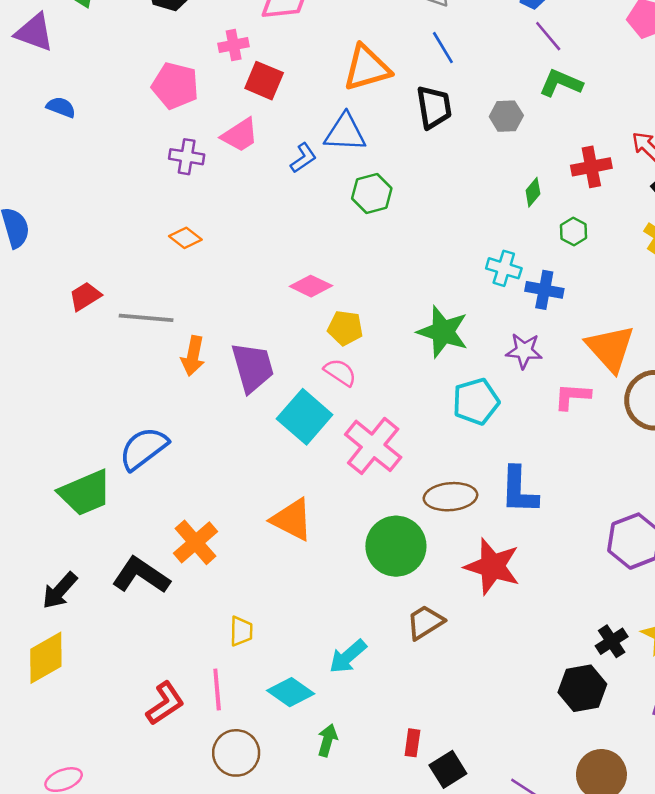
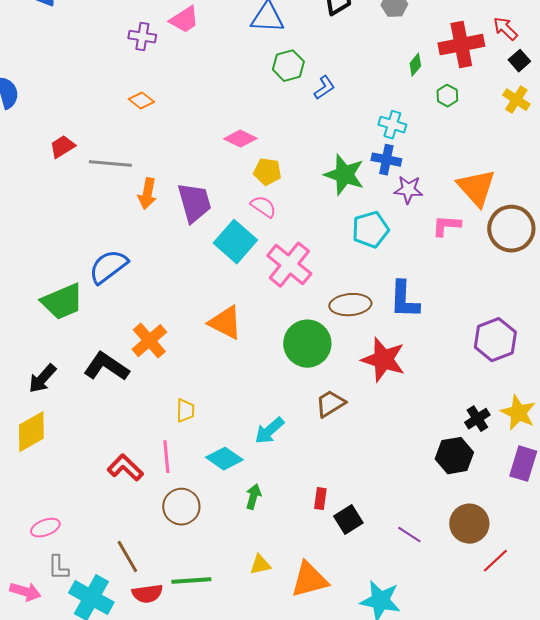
blue L-shape: (303, 158) -> (324, 88), moved
red cross: (591, 167) -> (461, 45), size x1.4
blue cross: (544, 290) -> (386, 160), moved
red L-shape: (165, 703) -> (125, 468), turned -102

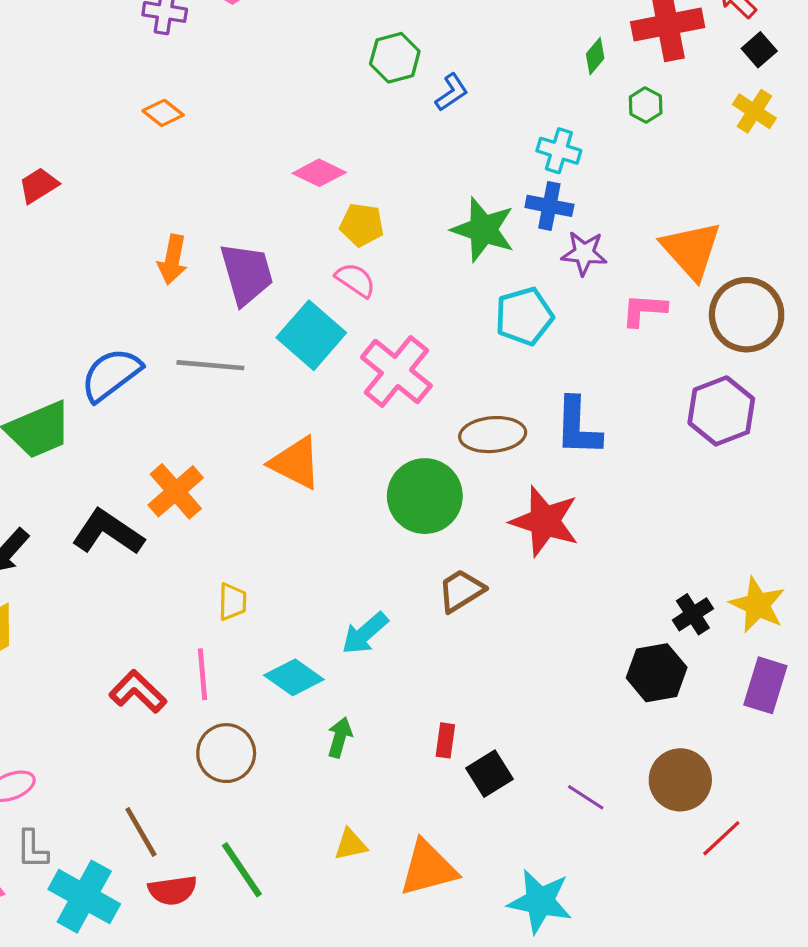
gray line: (110, 164) -> (210, 365), moved
purple hexagon: (495, 340) -> (721, 411), moved
green line: (191, 581) -> (242, 870), turned 60

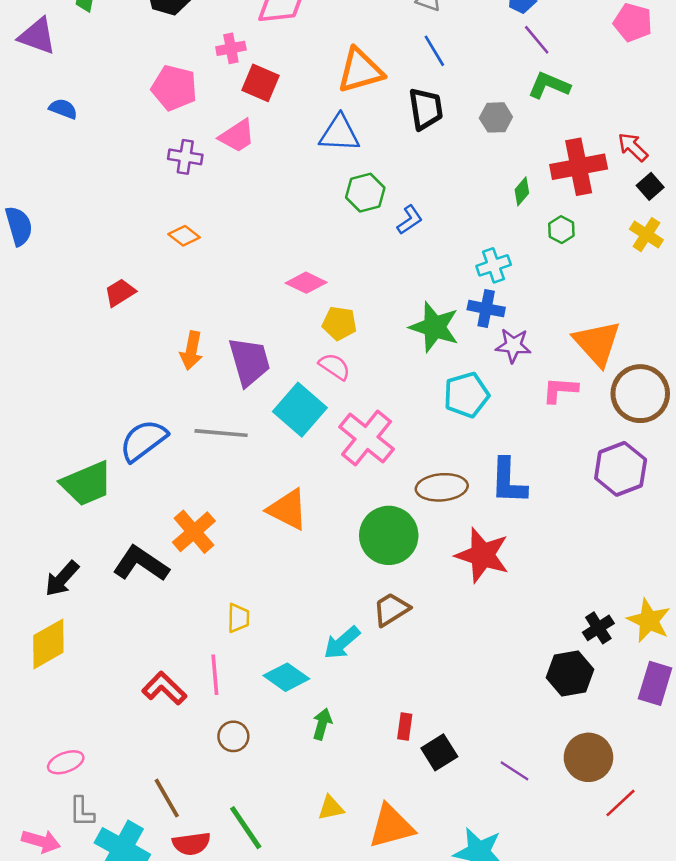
cyan cross: (559, 151) -> (494, 265), turned -36
red trapezoid: (38, 185) -> (120, 293), moved
brown trapezoid: (461, 591) -> (391, 609), moved
brown circle: (226, 753) -> (233, 736), size x0.7

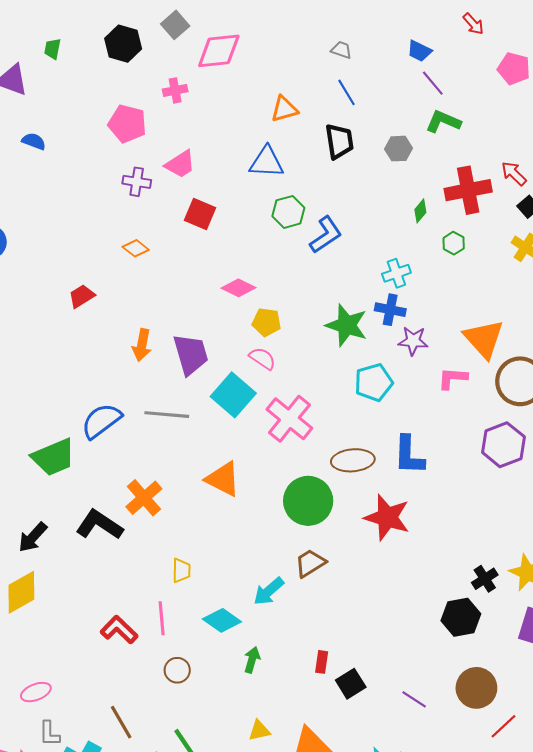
orange triangle: (360, 71) -> (284, 109), size x0.7
red square: (260, 83) -> (200, 214), moved
blue L-shape: (410, 220) -> (326, 235), size x1.5

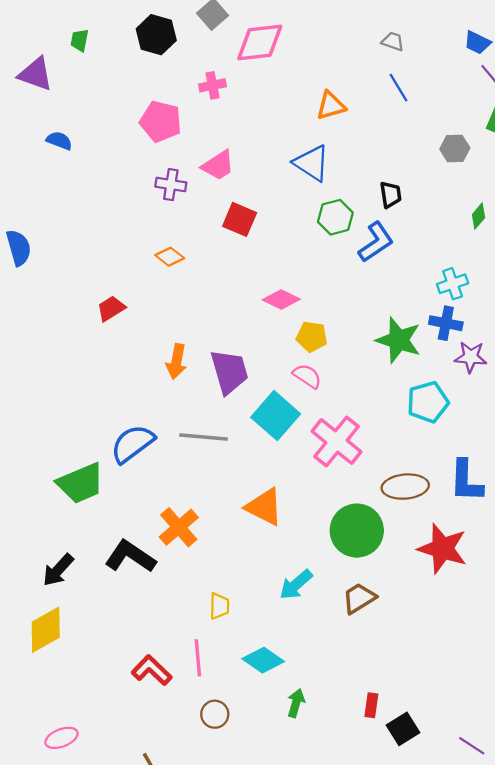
black trapezoid: (339, 141) -> (391, 195), moved, size x0.7
blue triangle: (267, 162) -> (312, 163), turned 30
cyan arrow: (269, 591) -> (296, 585), moved

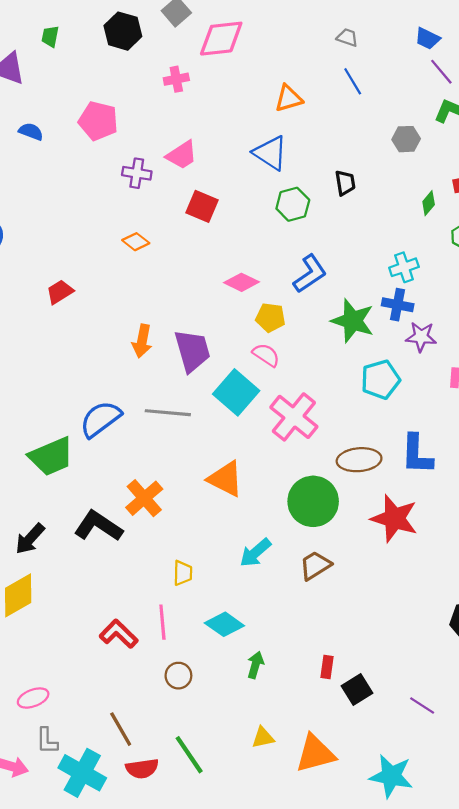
pink pentagon: (161, 121) -> (98, 121), moved
blue L-shape: (376, 242) -> (310, 274), moved
red trapezoid: (111, 309) -> (60, 292), moved

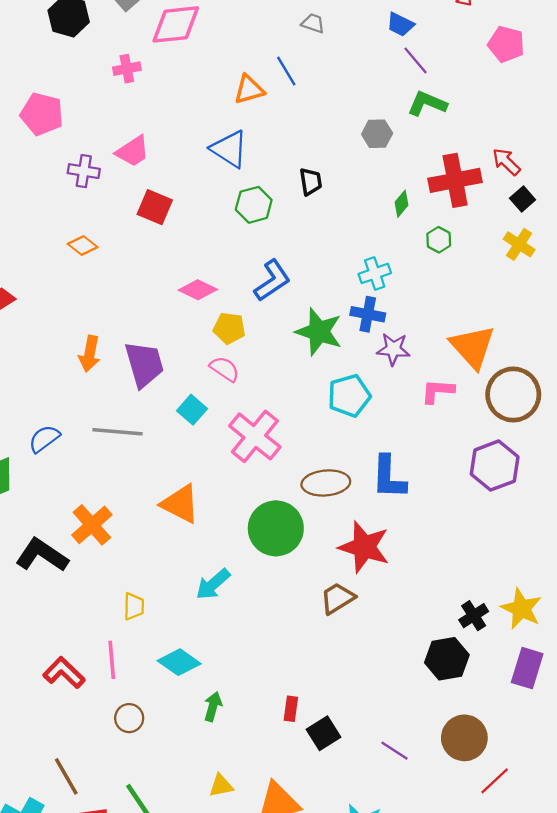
blue line: (353, 81) -> (286, 71), moved
cyan square: (236, 392) -> (192, 410), size x0.6
blue semicircle: (100, 419) -> (44, 439), size x0.7
brown trapezoid: (315, 565) -> (337, 598), moved

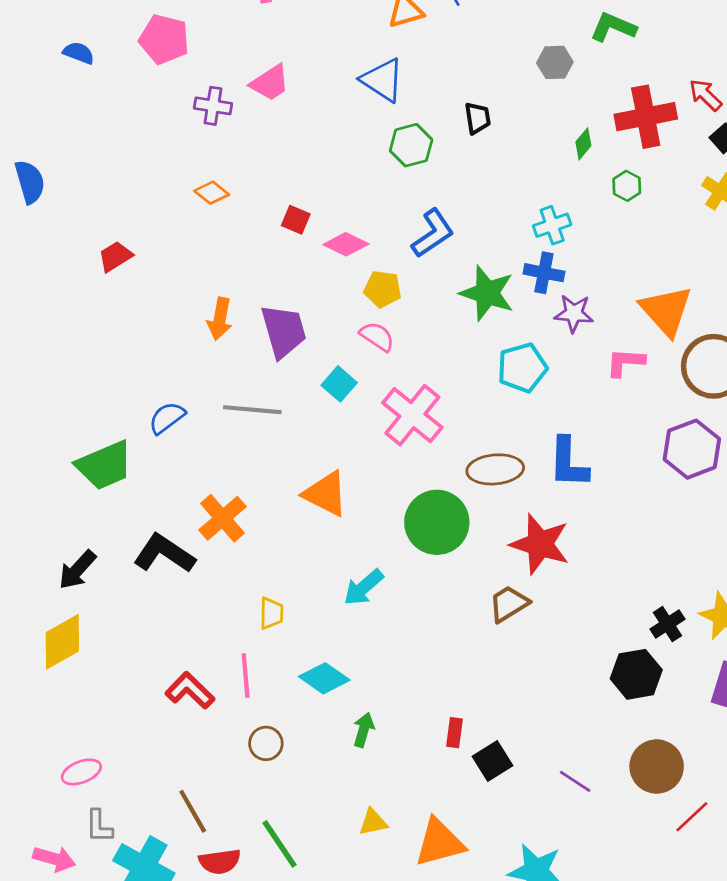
red square: (155, 207) -> (296, 220), moved, size x0.7

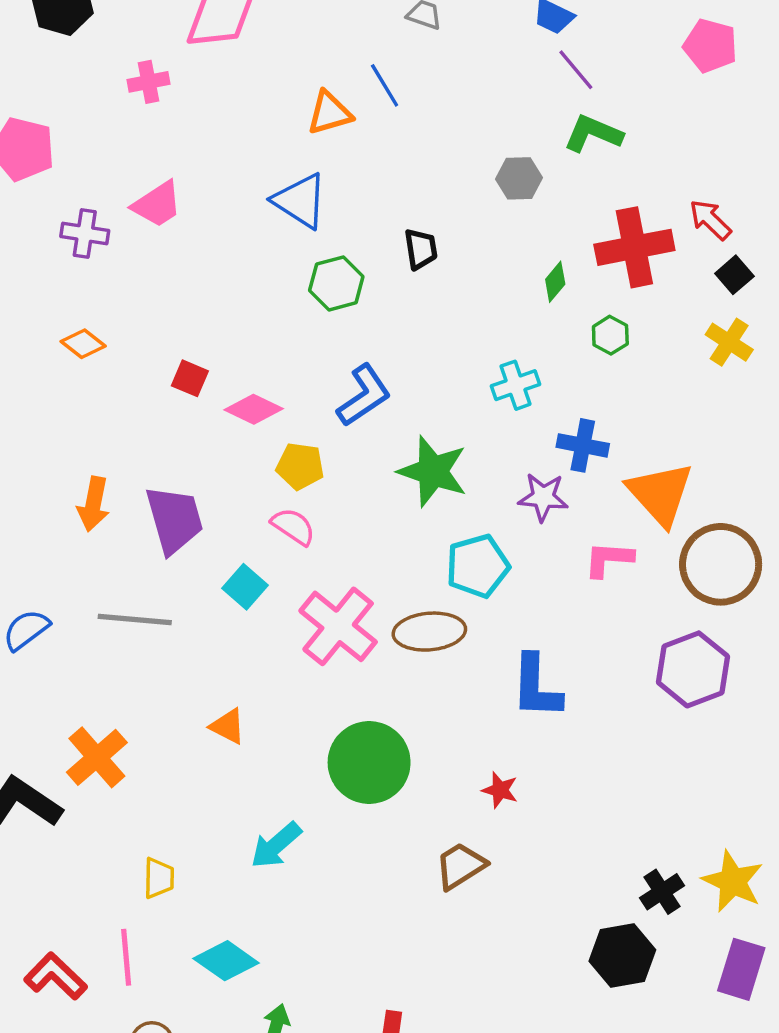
blue cross: (544, 273) -> (583, 445), moved
brown ellipse: (495, 469) -> (429, 632), moved
orange triangle: (326, 494) -> (228, 726), size x0.6
red star: (540, 544) -> (500, 790), size x0.5

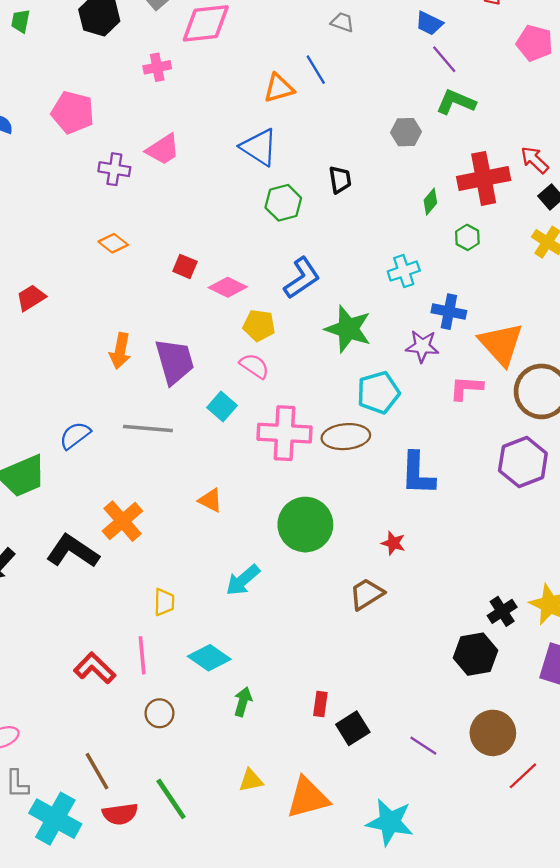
pink cross: (338, 626) -> (285, 433), turned -36

